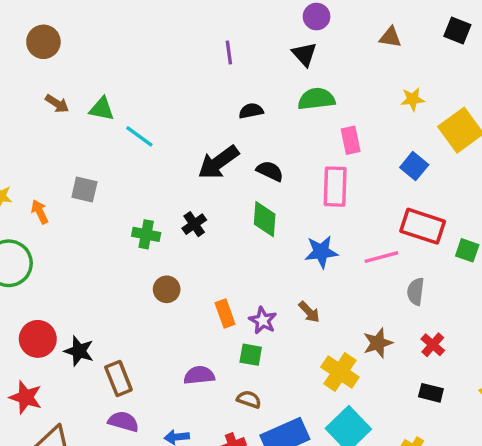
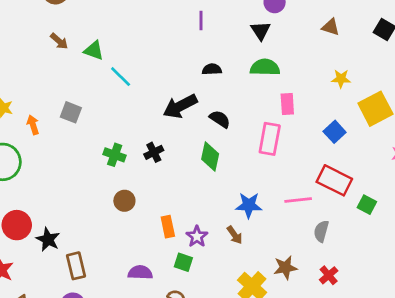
blue star: (321, 252) -> (249, 205), moved

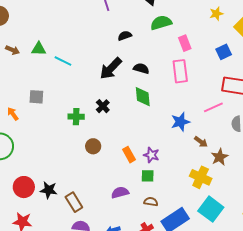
blue square: (335, 132) -> (224, 52), turned 35
brown arrow: (235, 235) -> (201, 142), moved

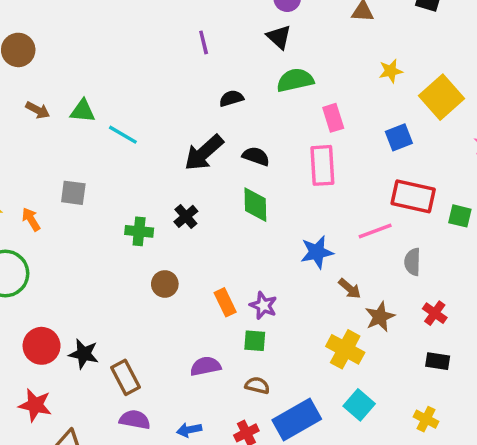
cyan square: (211, 209) -> (359, 405), size x0.7

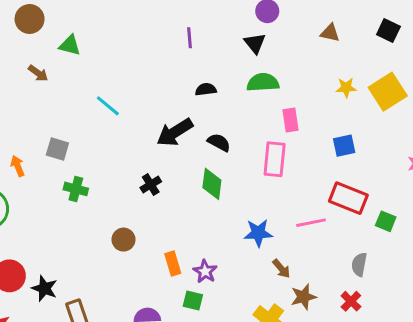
yellow square: (441, 97) -> (388, 92), moved
green triangle: (83, 111) -> (70, 45), moved
green cross: (139, 231) -> (76, 189), moved
gray semicircle: (413, 262) -> (359, 264), moved

